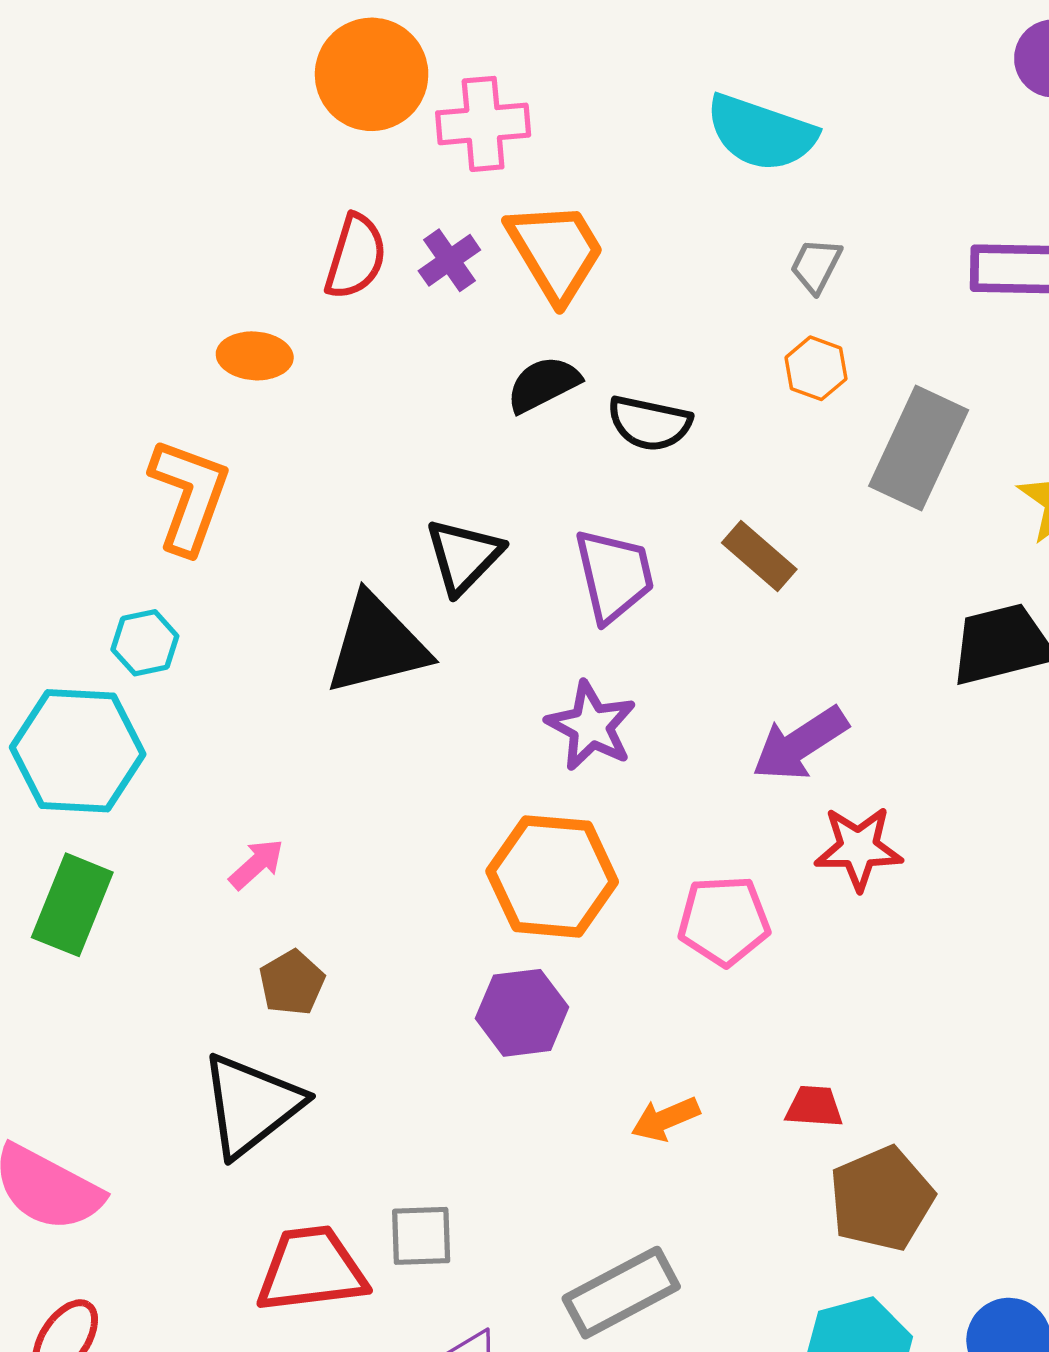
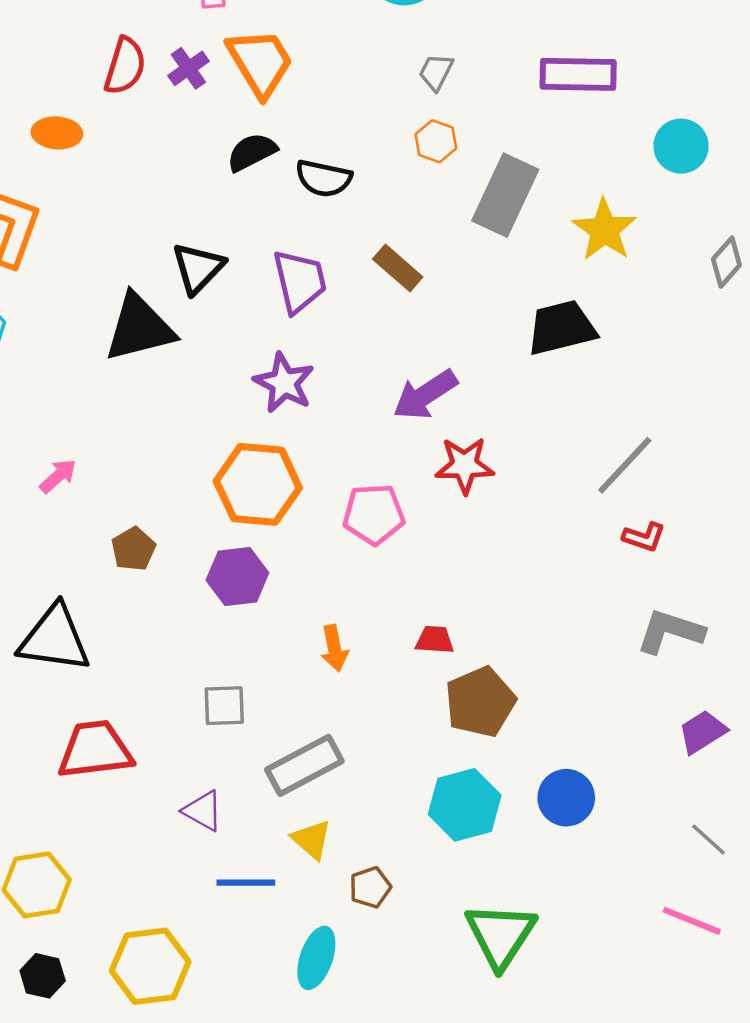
brown pentagon: (292, 983) -> (133, 549), moved
black triangle: (251, 1105) -> (55, 639), turned 46
orange arrow: (665, 1119) -> (334, 648), turned -78
gray square: (421, 1236) -> (224, 706), moved

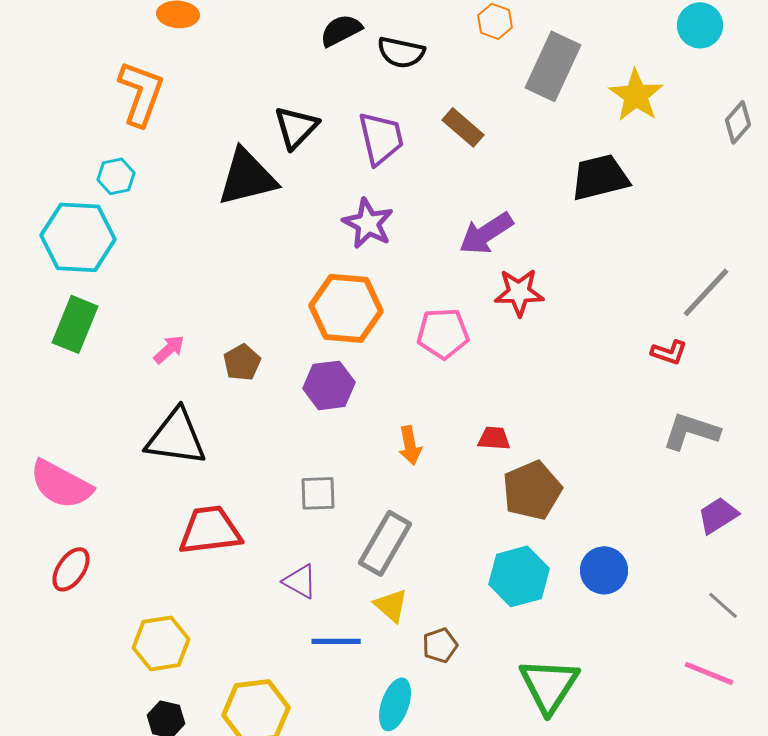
gray line: (625, 465) -> (706, 292), moved
pink arrow: (58, 476) -> (169, 349), moved
gray rectangle: (304, 765) -> (385, 543), turned -32

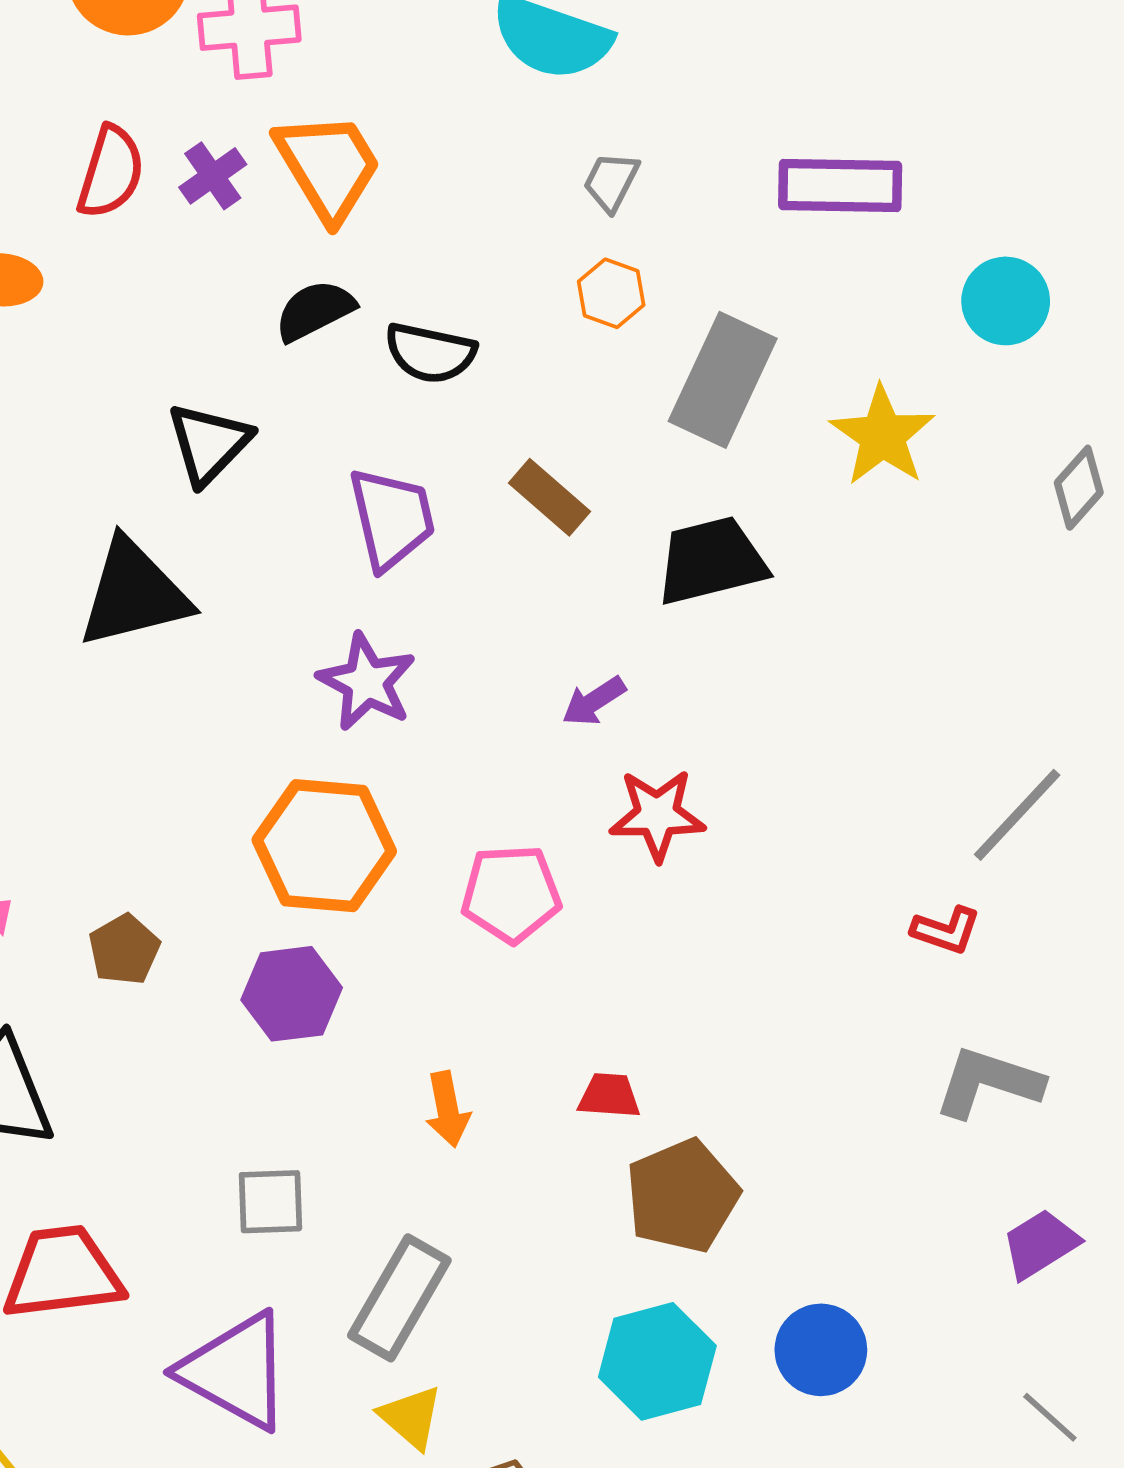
black triangle: (296, 127) -> (209, 443), moved
black trapezoid: (600, 177) -> (711, 561), moved
purple arrow: (486, 233) -> (594, 701), size x0.6
purple triangle: (300, 581) -> (236, 1371), size x1.8

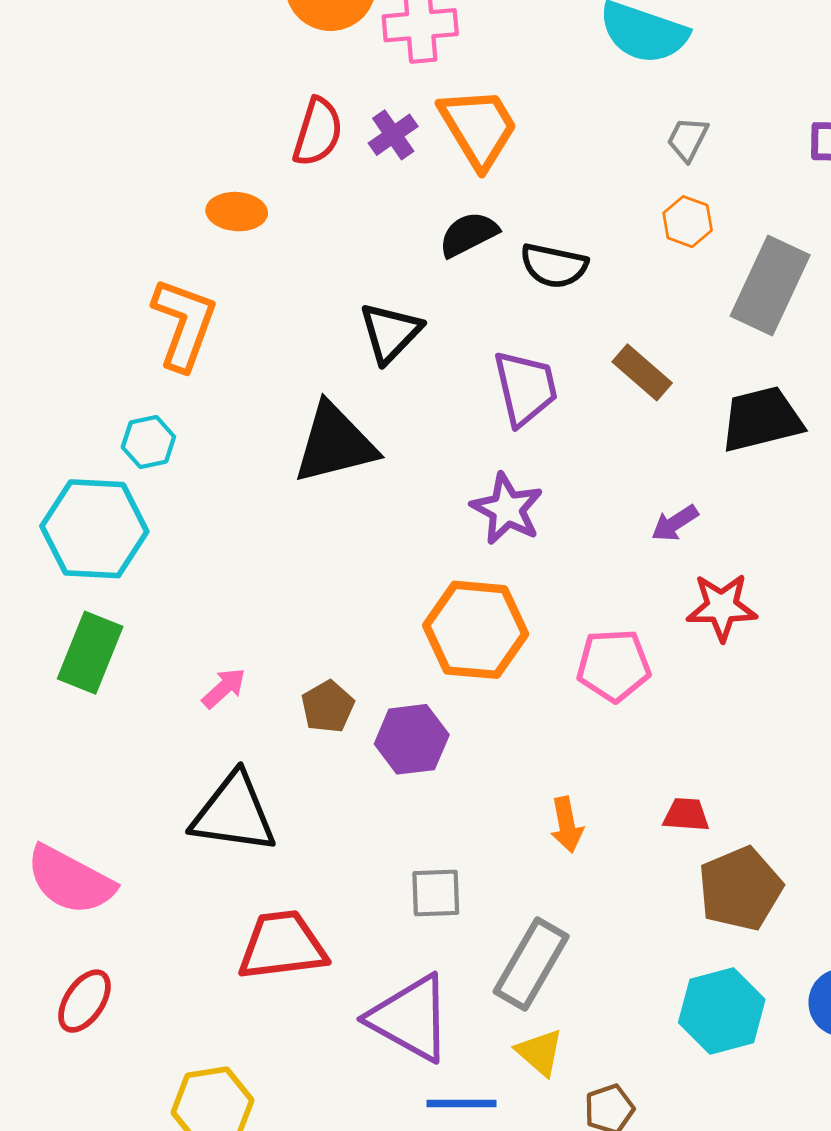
purple hexagon: (292, 994) -> (412, 739), moved

